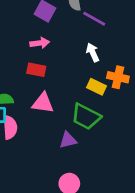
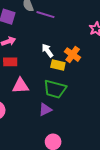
white arrow: (93, 52) -> (47, 50), moved
orange cross: (118, 77) -> (73, 55), turned 35

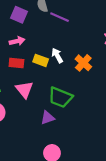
yellow rectangle: (58, 65) -> (41, 60), moved
pink triangle: (20, 86) -> (24, 90), turned 48

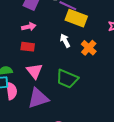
yellow rectangle: (41, 60) -> (76, 18), moved, size x1.5
purple triangle: (48, 118) -> (38, 98), moved, size x1.6

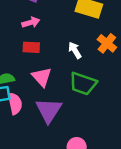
white arrow: (65, 41) -> (75, 50), moved
purple triangle: (38, 98) -> (49, 110), turned -35

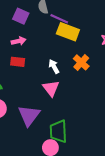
pink triangle: (42, 77) -> (51, 88), moved
green trapezoid: (83, 84) -> (58, 131), moved, turned 65

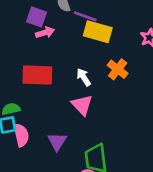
pink arrow: (19, 41) -> (45, 32), moved
red rectangle: (18, 62) -> (37, 75), size x1.6
purple triangle: (29, 115) -> (57, 142), size x0.7

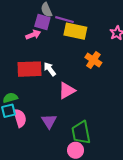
purple square: (36, 17) -> (42, 22), moved
white arrow: (84, 77) -> (50, 69), moved
pink triangle: (82, 105) -> (67, 91), turned 48

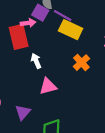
red rectangle: (29, 69) -> (19, 37), moved, turned 65

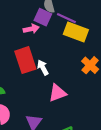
red rectangle: (19, 37) -> (25, 60), moved

